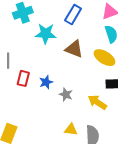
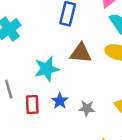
cyan star: (46, 34) -> (47, 69), moved

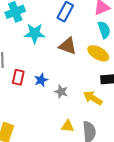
cyan star: (47, 69) -> (35, 33), moved

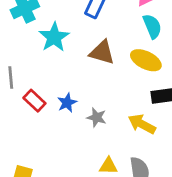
cyan star: (35, 33) -> (54, 37), turned -30
red rectangle: (18, 77) -> (34, 101), turned -56

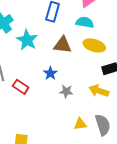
cyan semicircle: (152, 26) -> (85, 22), moved, turned -48
blue star: (67, 103) -> (50, 73), moved

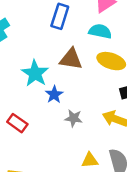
cyan star: (27, 40) -> (35, 73), moved
red rectangle: (21, 87) -> (17, 123), moved

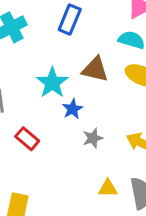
blue rectangle: (60, 16) -> (70, 20), moved
gray star: (74, 118) -> (93, 138), turned -30

